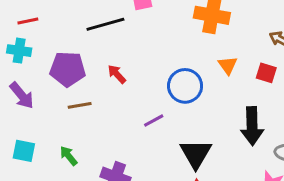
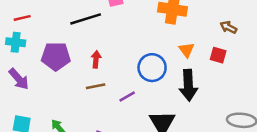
red arrow: (117, 74) -> (96, 59), turned 49
brown line: (80, 105) -> (96, 86), moved
black arrow: (252, 126) -> (188, 85), moved

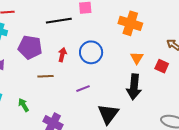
blue circle: (152, 68) -> (91, 52), moved
brown line: (96, 86) -> (46, 76), moved

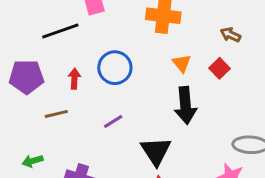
red square: (162, 66) -> (220, 68), turned 32
green arrow: (24, 105) -> (33, 161), turned -64

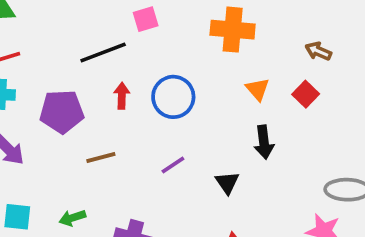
red arrow: (74, 79) -> (122, 96), moved
black arrow: (185, 105) -> (264, 142), size x0.7
black triangle: (156, 151) -> (227, 183), moved, size x0.6

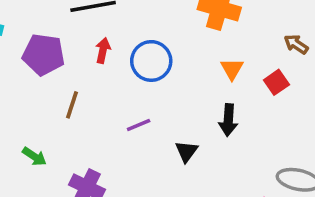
brown line: (101, 158) -> (72, 105), turned -68
green arrow: (72, 218) -> (34, 157), turned -140

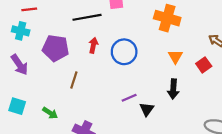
purple line: (139, 125) -> (129, 98), moved

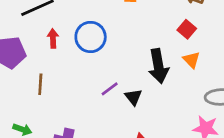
orange triangle: (175, 57) -> (191, 60), moved
black arrow: (173, 89) -> (158, 66), size x1.4

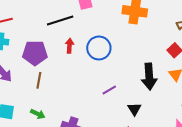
brown line: (40, 84) -> (39, 80), moved
black triangle: (133, 97) -> (134, 109), moved

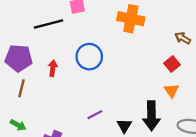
red arrow: (69, 46) -> (53, 68), moved
black arrow: (149, 77) -> (151, 116), moved
purple line: (109, 90) -> (95, 115), moved

